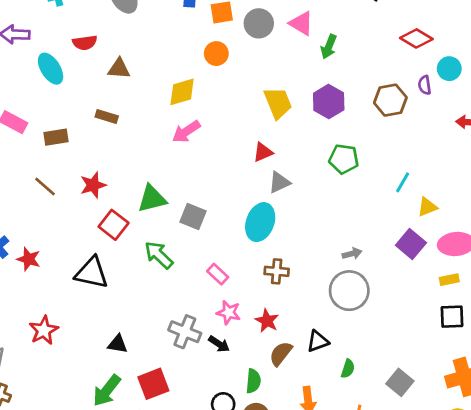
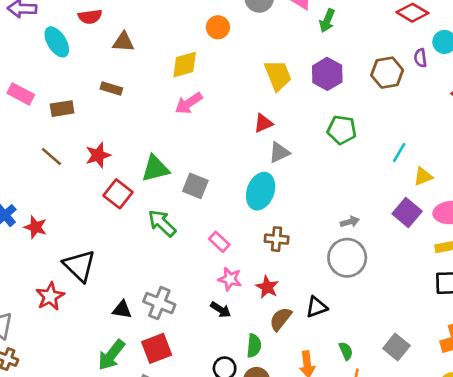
black triangle: (92, 273) -> (79, 266), moved, turned 32
gray cross: (185, 332) -> (159, 303), moved
green semicircle: (348, 369) -> (346, 351), moved, turned -42

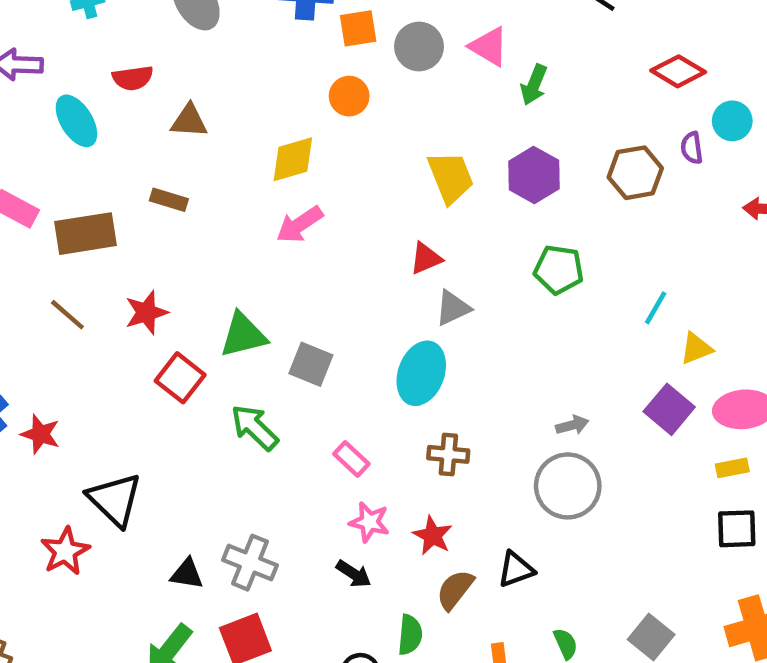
brown rectangle: (62, 109) -> (85, 234), size x1.5

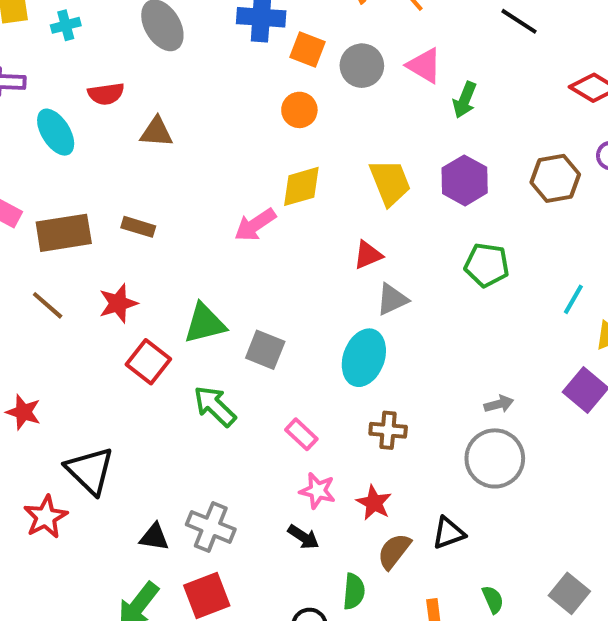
orange square: (358, 28) -> (307, 49), turned 30
yellow diamond: (293, 159) -> (301, 186), moved
brown rectangle: (169, 200) -> (138, 227), moved

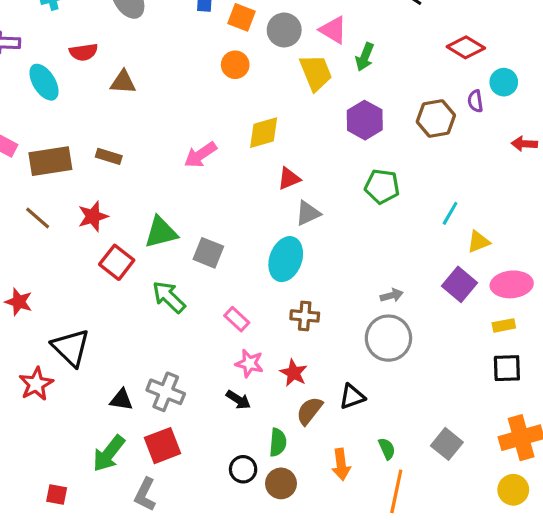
yellow trapezoid: (390, 182) -> (316, 73), moved
yellow diamond: (301, 186) -> (264, 133), moved

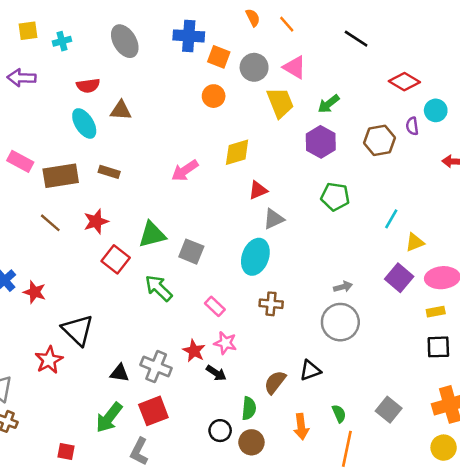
green arrow: (365, 57) -> (329, 104), moved, turned 30
cyan ellipse: (44, 82) -> (84, 123), moved
red star: (294, 373) -> (194, 351), moved

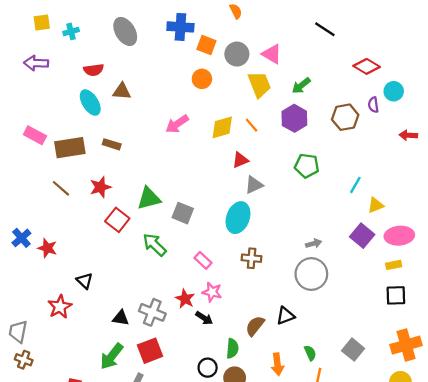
orange line: (287, 24) -> (252, 125), moved
pink arrow: (185, 171) -> (177, 124), moved
black triangle: (78, 330) -> (85, 281), size x0.6

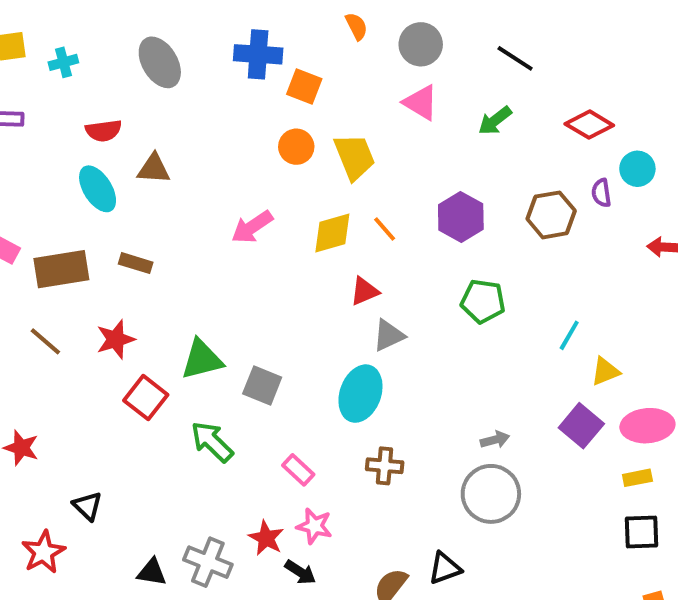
gray circle: (237, 54) -> (421, 44), moved
yellow trapezoid: (259, 84) -> (354, 157), moved
green arrow: (301, 86) -> (495, 121), moved

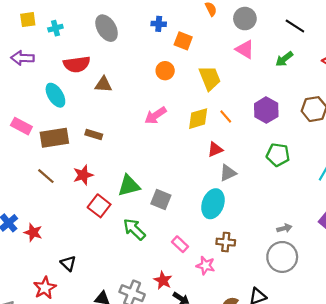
blue cross: (258, 54) -> (159, 24), size x0.6
red semicircle: (104, 131) -> (77, 64), size x1.4
orange circle: (296, 147) -> (165, 71), moved
cyan ellipse: (98, 189) -> (55, 95), moved
pink star: (314, 526) -> (206, 265), moved

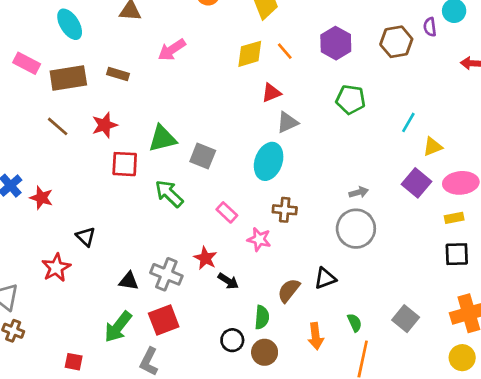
pink arrow: (156, 115) -> (172, 50), moved
red square: (99, 206) -> (125, 164), turned -35

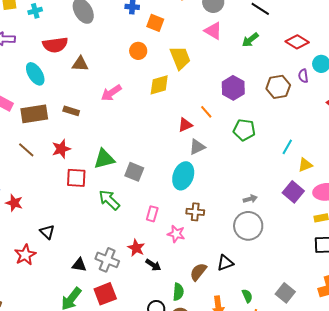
orange line: (285, 51) -> (206, 112), moved
yellow diamond: (250, 54) -> (159, 85), moved
pink rectangle: (227, 212) -> (152, 214), turned 63

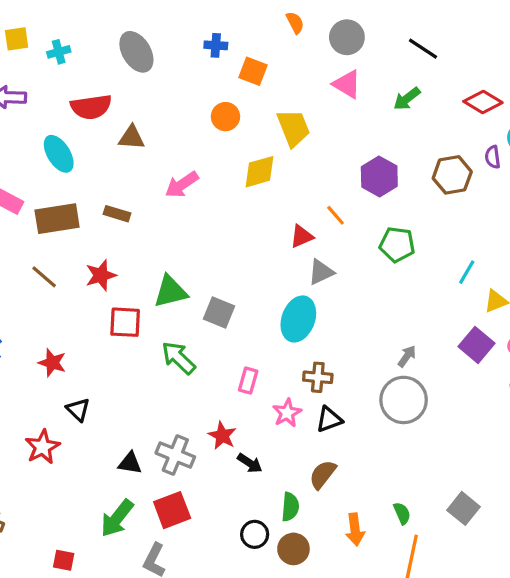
gray arrow: (250, 199) -> (407, 356), turned -40
red star: (14, 203) -> (52, 363), moved
pink star: (176, 234) -> (287, 413), turned 30
black triangle: (225, 263) -> (329, 419), moved

